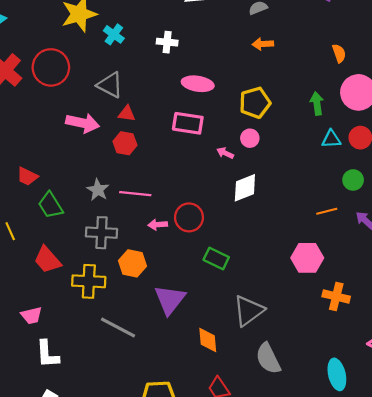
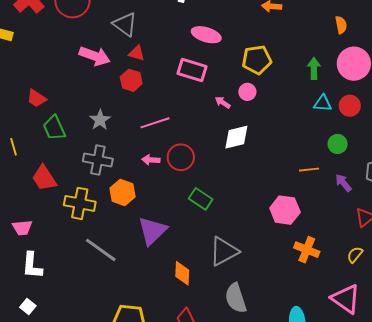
pink line: (135, 194) -> (155, 123), moved, turned -32

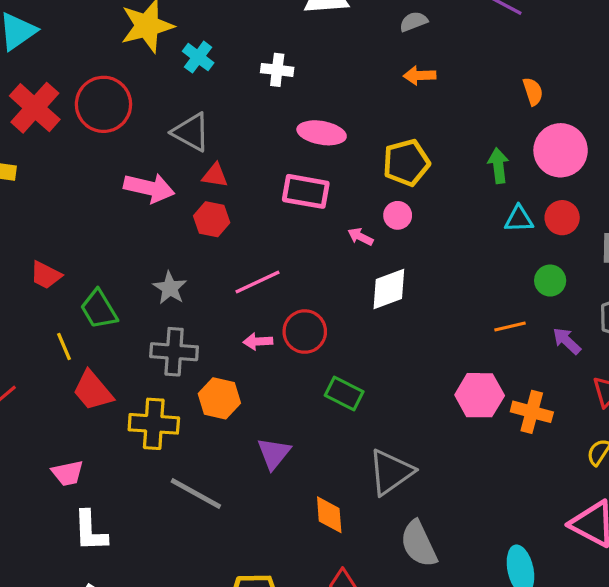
red trapezoid: (37, 98) -> (46, 275), moved
yellow line: (14, 147) -> (64, 347), moved
purple triangle: (152, 231) -> (274, 453), size x0.7
orange cross: (307, 250) -> (532, 412), moved

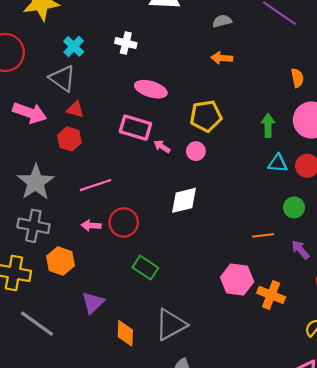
cyan cross: (198, 57) -> (74, 46), moved
pink arrow: (360, 237) -> (162, 147), moved
gray star: (170, 288) -> (36, 182), size x1.6
orange diamond: (329, 515) -> (125, 333), moved

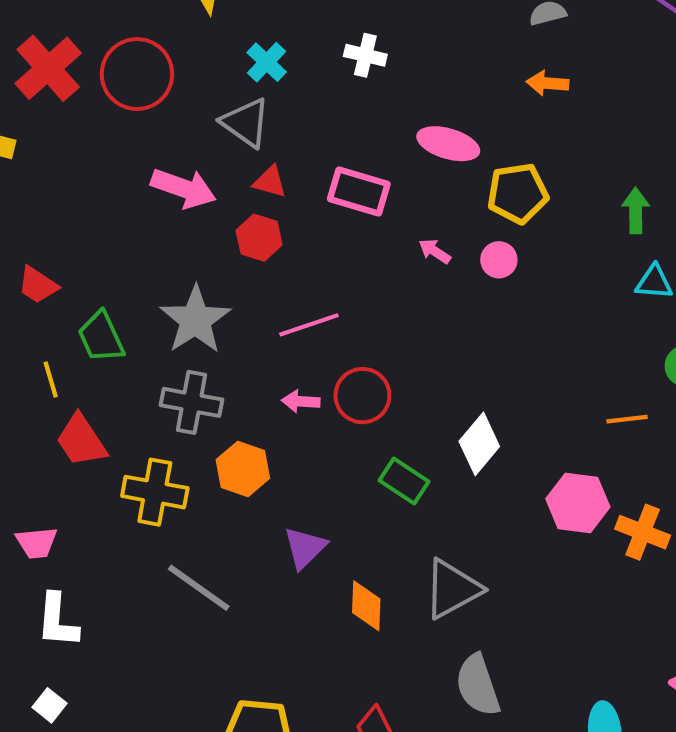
pink ellipse: (151, 89) -> (448, 144), moved
pink rectangle: (135, 128) -> (359, 192), moved
white diamond: (184, 200) -> (479, 444), moved, turned -36

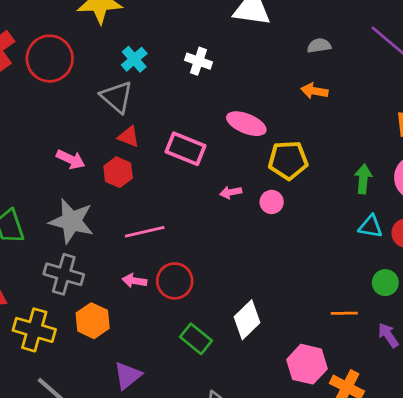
pink arrow: (183, 188) -> (71, 159), moved, size x0.7
pink arrow: (435, 251) -> (231, 192), turned -50
gray star: (195, 320) -> (72, 221), turned -30

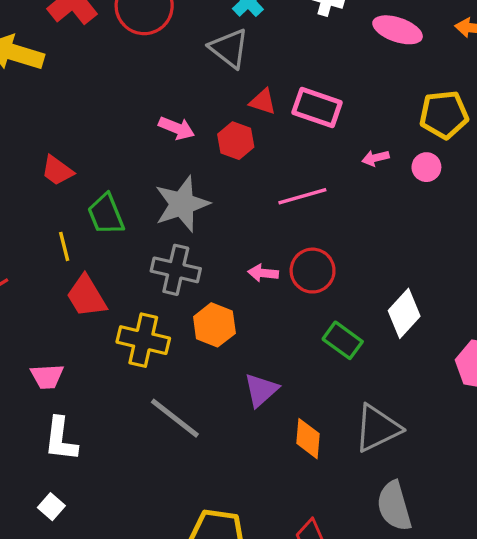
pink ellipse: (246, 124) -> (398, 30), moved
red triangle: (129, 137) -> (263, 102), moved
gray star: (72, 221) -> (182, 204), turned -30
pink line: (145, 232) -> (302, 196), moved

